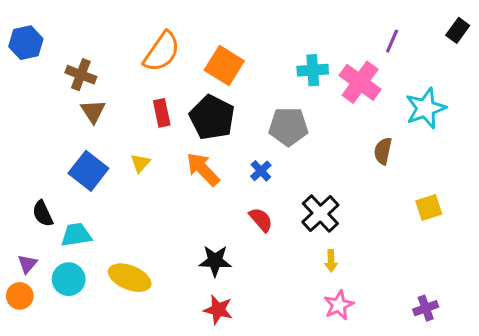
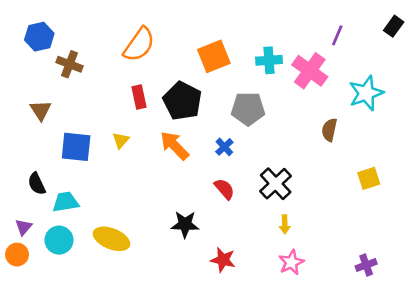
blue hexagon: (26, 43) -> (39, 37), moved
orange square: (224, 66) -> (214, 56), moved, turned 36
brown triangle: (93, 111) -> (41, 110), moved
blue square: (88, 171) -> (76, 147), turned -32
red star: (218, 310) -> (223, 260), moved

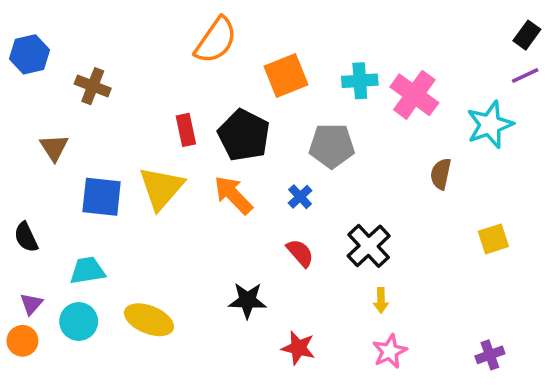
purple line: (337, 35) -> (525, 75), moved, turned 42
blue hexagon: (39, 37) -> (29, 54), moved
orange semicircle: (139, 45) -> (216, 40), moved
yellow triangle: (121, 140) -> (161, 188), size x2.0
black semicircle: (37, 184) -> (26, 237), moved

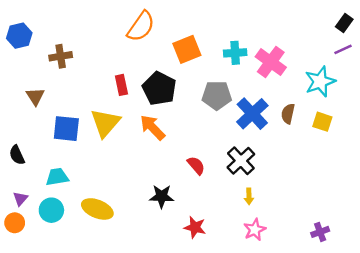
brown cross: (93, 86) -> (61, 56), turned -30
blue cross: (300, 197) -> (252, 114), moved, size x2.0
yellow square: (493, 239) -> (322, 122), moved, turned 36

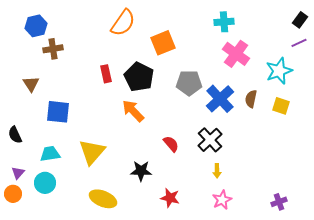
blue hexagon: (19, 36) -> (36, 26), moved
cyan cross: (235, 53) -> (224, 22), moved
yellow triangle: (105, 123) -> (92, 152), moved
yellow ellipse: (97, 209) -> (103, 199), moved

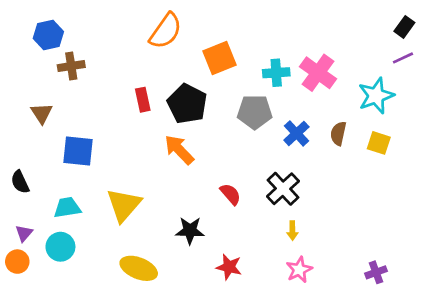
cyan cross: (224, 22) -> (276, 73), moved
blue cross: (220, 99) -> (296, 133), size x0.7

